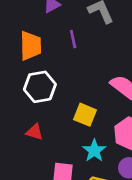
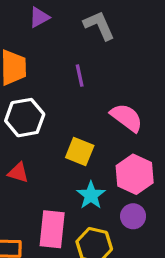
purple line: (73, 39) -> (80, 76), moved

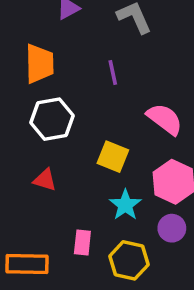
pink rectangle: (52, 229) -> (82, 242), size x0.6

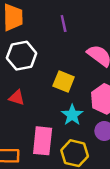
pink rectangle: (82, 242) -> (43, 141), size x1.6

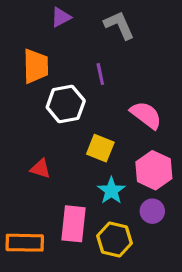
white hexagon: (22, 56) -> (66, 104), moved

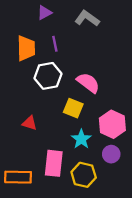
gray L-shape: (119, 25) -> (87, 18), turned -30
purple line: (100, 74) -> (55, 44), moved
pink semicircle: (146, 115) -> (88, 83), moved

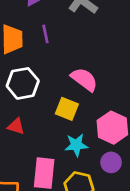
white hexagon: (48, 76) -> (23, 83), moved
cyan star: (81, 139) -> (76, 145), turned 30

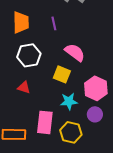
purple line: (45, 34) -> (54, 23), moved

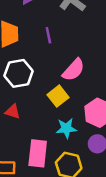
pink semicircle: (75, 52) -> (73, 70), turned 95
yellow square: (62, 74) -> (58, 96), turned 30

